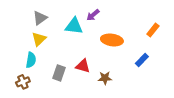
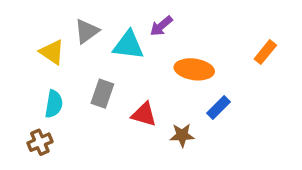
gray triangle: (40, 18) -> (87, 31), moved
yellow triangle: (39, 39) -> (52, 52), moved, turned -42
blue rectangle: (142, 60) -> (218, 108), moved
gray rectangle: (59, 73) -> (102, 94), moved

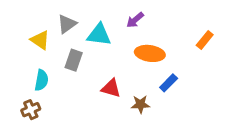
purple arrow: (161, 26) -> (135, 20), moved
gray rectangle: (102, 94) -> (74, 60), moved

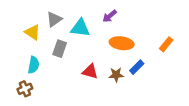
orange rectangle: (205, 40) -> (166, 44), moved
brown star: (140, 104) -> (116, 75), moved

